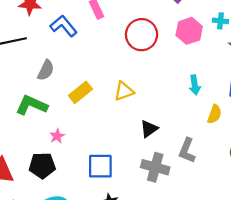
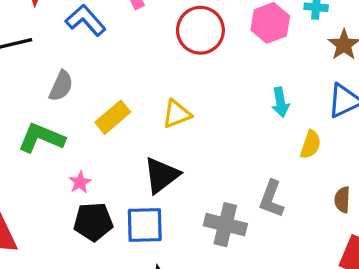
black triangle: (149, 129) -> (161, 175), moved, size x1.4
black pentagon: (42, 165) -> (93, 222), moved

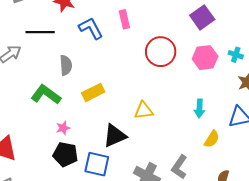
gray semicircle: (61, 86) -> (66, 65), turned -42
yellow triangle: (177, 114) -> (144, 111), moved

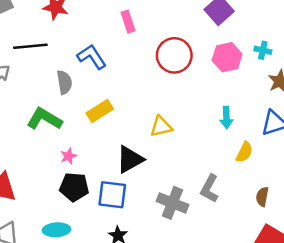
blue L-shape: (91, 28) -> (92, 57), moved

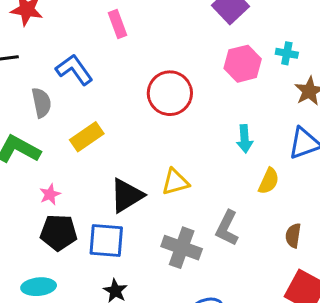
red circle: (174, 55) -> (170, 93), moved
yellow triangle: (161, 127) -> (175, 182), moved

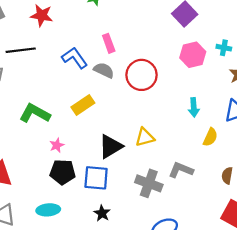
pink rectangle: (118, 24) -> (109, 43), moved
gray semicircle: (41, 103) -> (104, 70), moved, turned -54
gray L-shape: (227, 228) -> (181, 170), turned 85

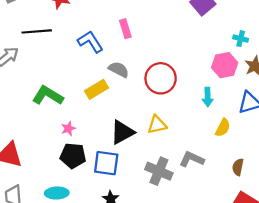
pink hexagon: (193, 55) -> (225, 65), moved
gray semicircle: (104, 70) -> (119, 70), moved
red circle: (142, 75) -> (161, 78), moved

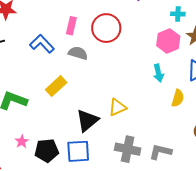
pink rectangle: (125, 29) -> (71, 26), turned 42
gray semicircle: (119, 70) -> (78, 53), moved
red circle: (161, 78) -> (106, 28), moved
pink star: (68, 129) -> (22, 142), moved
gray L-shape: (192, 159) -> (160, 152), moved

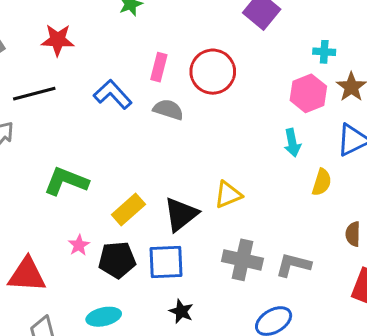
yellow rectangle: (56, 86) -> (128, 210), moved

